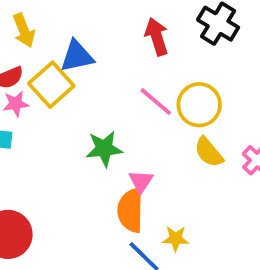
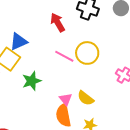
green star: (104, 149) -> (32, 81), moved
yellow semicircle: (209, 152) -> (86, 98), moved

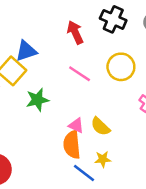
yellow circle: (87, 53) -> (121, 67), moved
pink triangle: (66, 99) -> (76, 126), turned -32

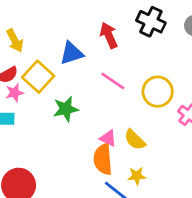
blue triangle: (26, 51) -> (72, 53), moved
yellow circle: (121, 67) -> (158, 92), moved

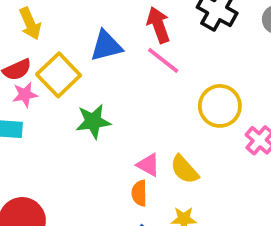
pink line: (113, 81) -> (163, 60), moved
orange semicircle: (103, 159) -> (139, 193), size x0.6

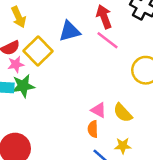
green star: (93, 121) -> (23, 86), moved

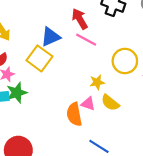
yellow square: (38, 51) -> (39, 58), moved
orange semicircle: (93, 129) -> (74, 114), moved, size x1.5
yellow star: (123, 146) -> (97, 82), moved

